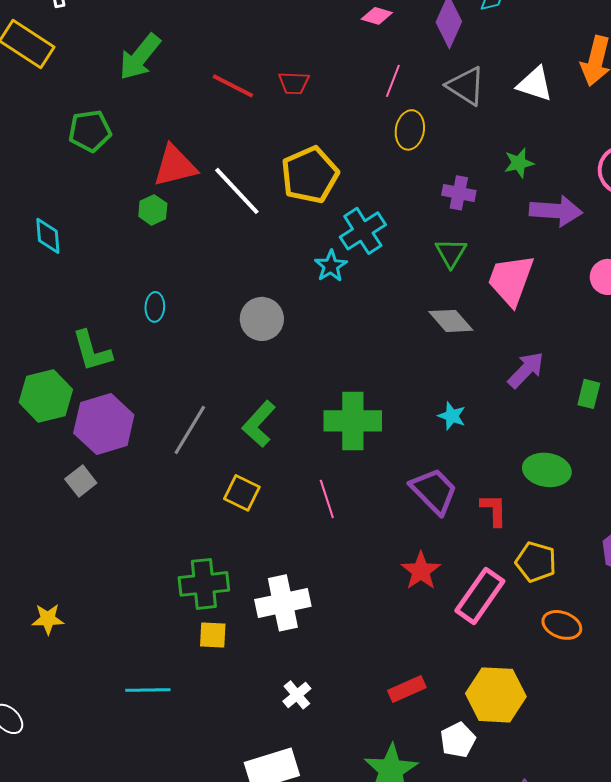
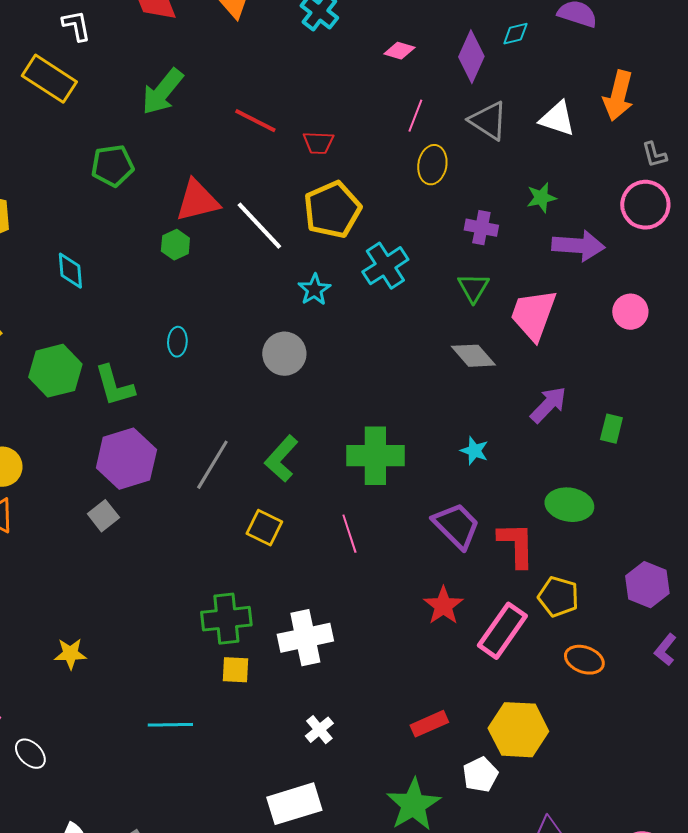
red trapezoid: (294, 83) -> (318, 143), moved
cyan star: (331, 266) -> (314, 290), moved
green hexagon: (46, 396) -> (55, 371), moved
red L-shape: (494, 510) -> (516, 545), size x1.4

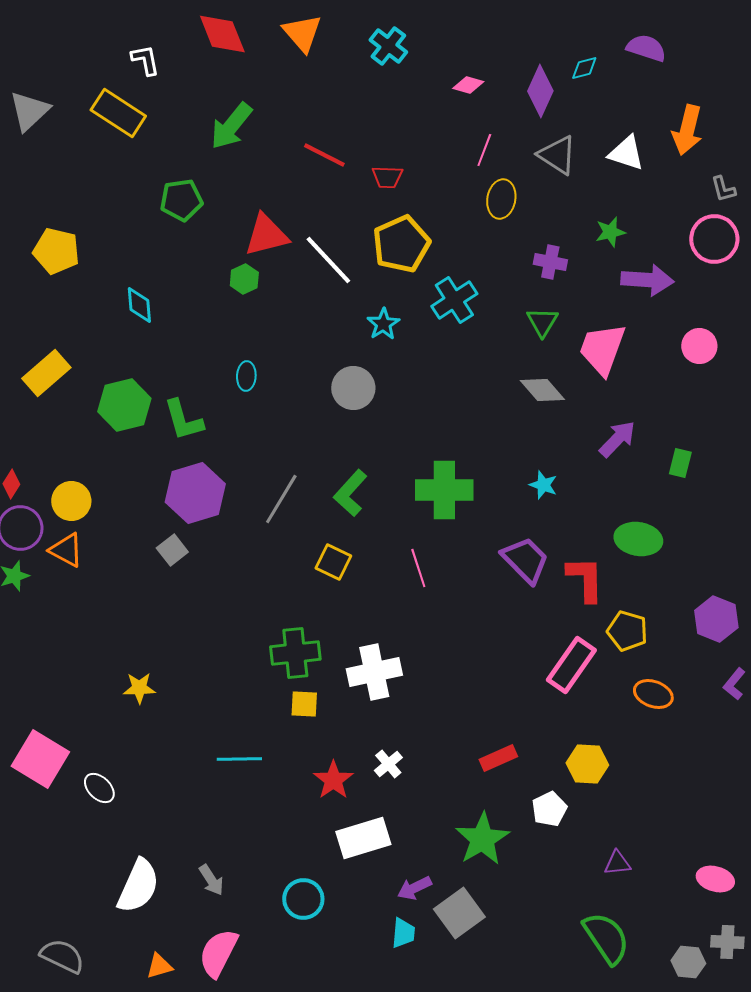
red star: (443, 606) -> (333, 780), moved
yellow hexagon: (518, 730) -> (587, 764), size x0.7

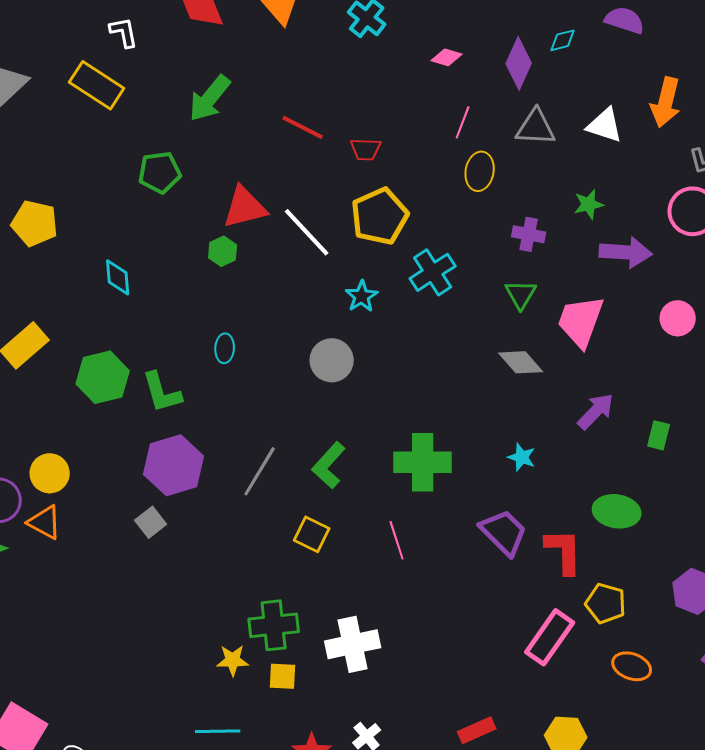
gray triangle: (557, 155) -> (536, 127), turned -30
yellow star: (139, 688) -> (233, 660), moved

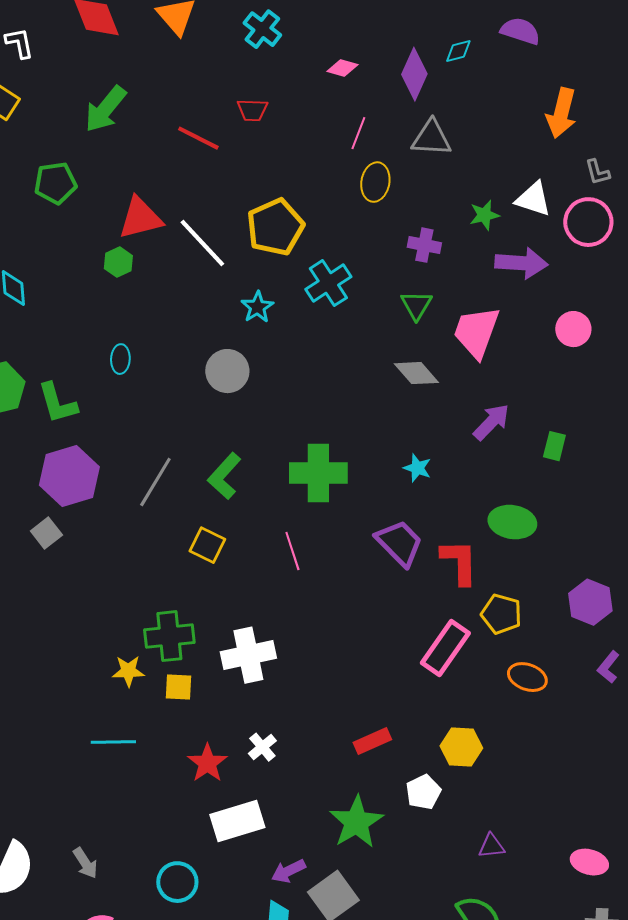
white triangle: (605, 125) -> (533, 199), moved
red trapezoid: (366, 149) -> (252, 110), moved

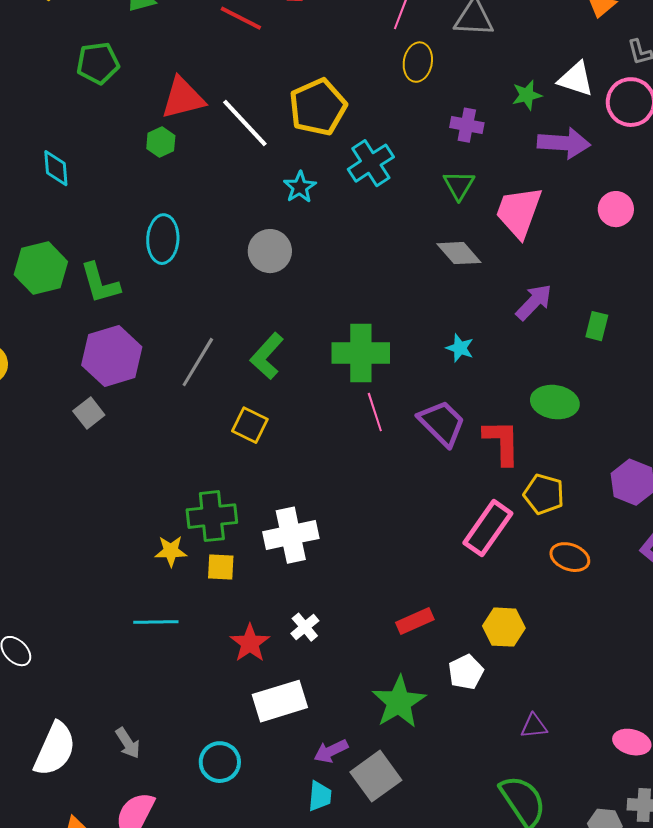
cyan ellipse: (120, 359) -> (163, 239), size x1.6
pink line: (292, 551) -> (375, 412), moved

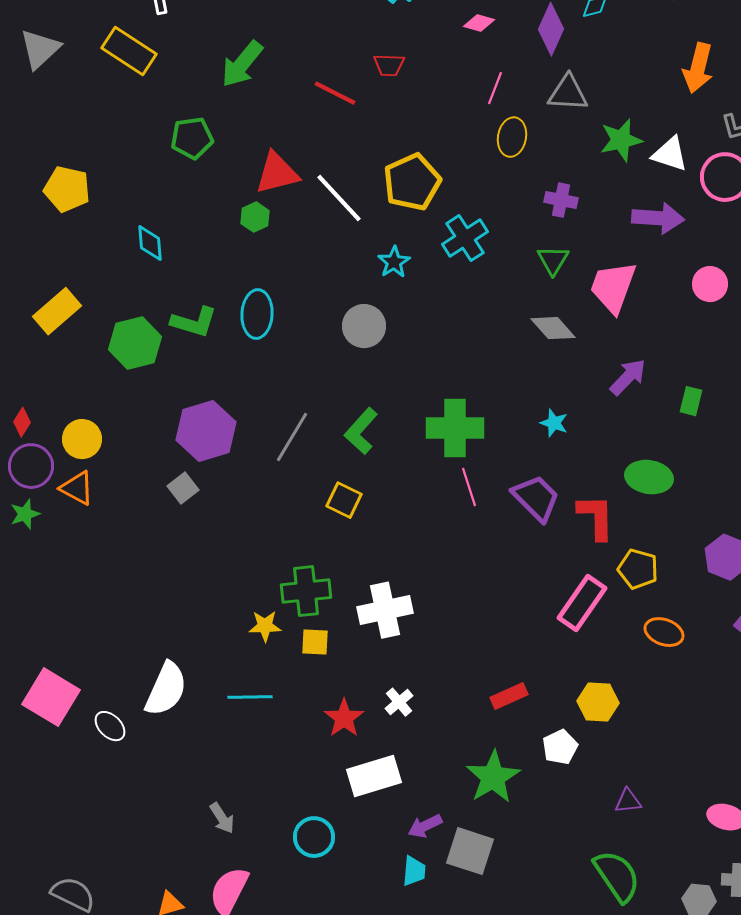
green star: (527, 95) -> (621, 140), moved, size x1.4
green L-shape: (100, 283) -> (194, 322), moved, turned -57
white semicircle: (55, 749) -> (166, 689), moved
gray square: (376, 776) -> (470, 851), turned -36

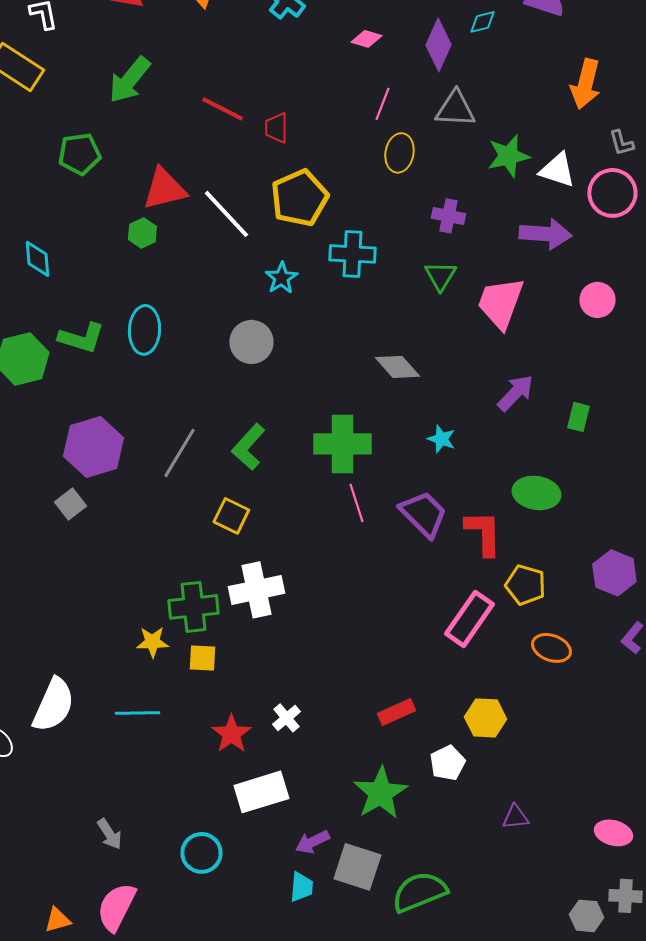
red trapezoid: (389, 65) -> (276, 128), moved, turned 88
cyan cross: (465, 238) -> (352, 254), turned 36
gray diamond: (553, 328) -> (397, 367), moved
white cross: (385, 610) -> (256, 590), moved
green semicircle: (617, 876) -> (419, 892), moved, turned -78

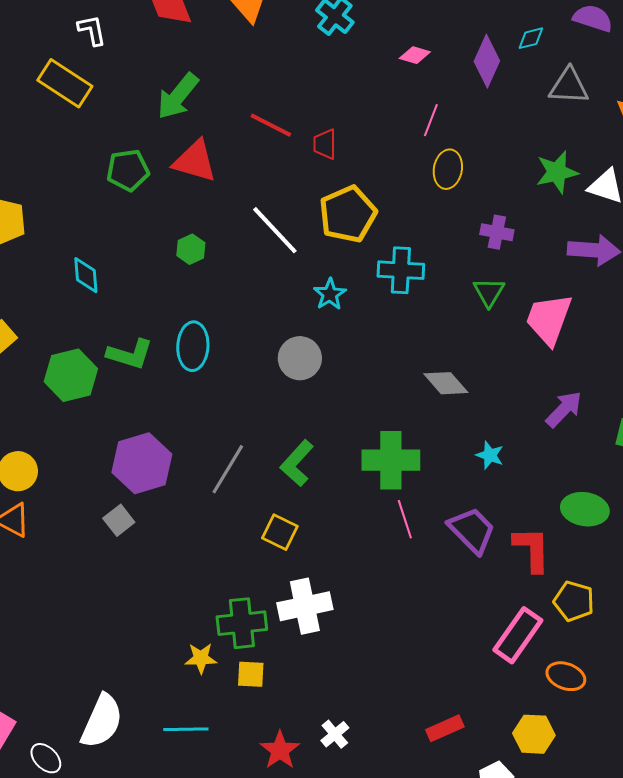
gray triangle: (455, 109) -> (569, 86), moved
red triangle: (164, 189) -> (195, 161), moved, turned 30
orange ellipse: (551, 648) -> (566, 676), moved

